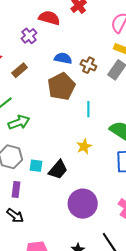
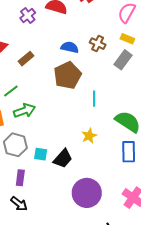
purple cross: (29, 36) -> (28, 15), moved
brown cross: (88, 65) -> (98, 44), moved

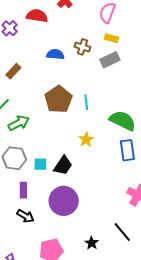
gray rectangle: (123, 60) -> (110, 60), turned 36
brown pentagon: (67, 75) -> (58, 99), moved
purple circle: (87, 193) -> (64, 201), moved

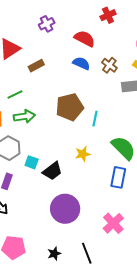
red semicircle: (37, 16) -> (85, 39), moved
purple circle: (64, 201) -> (65, 209), moved

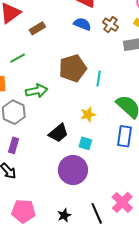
green arrow: (24, 116) -> (37, 91), moved
cyan square: (32, 162) -> (85, 143), moved
pink cross: (113, 223) -> (122, 202), moved

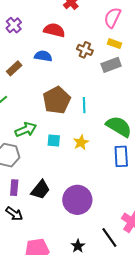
blue semicircle: (82, 24) -> (43, 56), moved
black trapezoid: (58, 133) -> (40, 190), moved
cyan square: (85, 143) -> (54, 140), moved

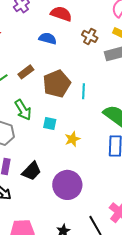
brown rectangle: (14, 68) -> (26, 72), moved
green arrow: (26, 130) -> (23, 110), turned 75
yellow star: (81, 142) -> (72, 139), moved

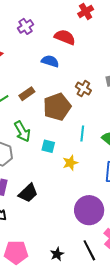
brown cross: (90, 36) -> (83, 89), moved
cyan line: (83, 91) -> (82, 134), moved
purple circle: (67, 185) -> (89, 210), moved

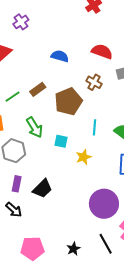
purple cross: (25, 26) -> (21, 22), moved
red semicircle: (65, 37) -> (102, 52), moved

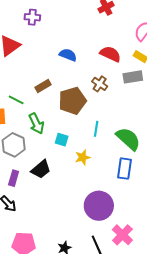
purple cross: (21, 22) -> (32, 17), turned 35
green line: (12, 97) -> (16, 100), moved, turned 56
black trapezoid: (42, 189) -> (41, 169), moved

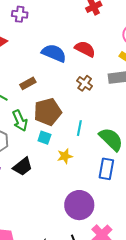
red semicircle: (110, 54) -> (85, 49), moved
blue semicircle: (68, 55) -> (54, 53), size x1.4
brown pentagon: (72, 101) -> (48, 112), moved

